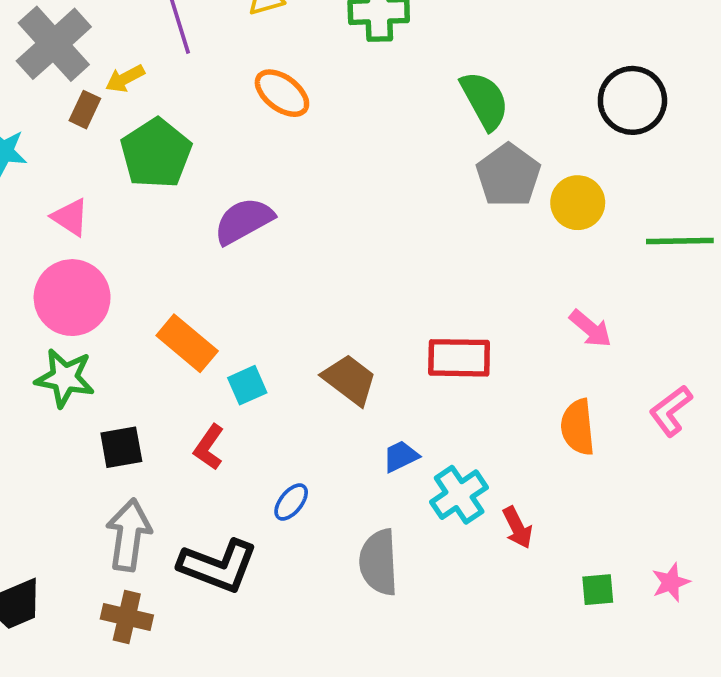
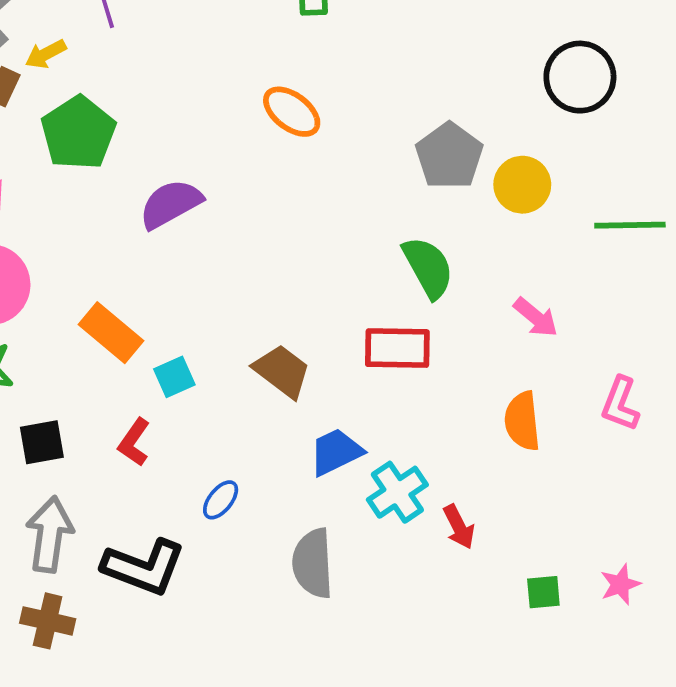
orange ellipse: (282, 93) -> (292, 112), moved
green semicircle: (485, 100) -> (428, 267), moved
pink L-shape: (671, 411) -> (620, 404), turned -32
blue trapezoid: (401, 456) -> (336, 452), size x1.4

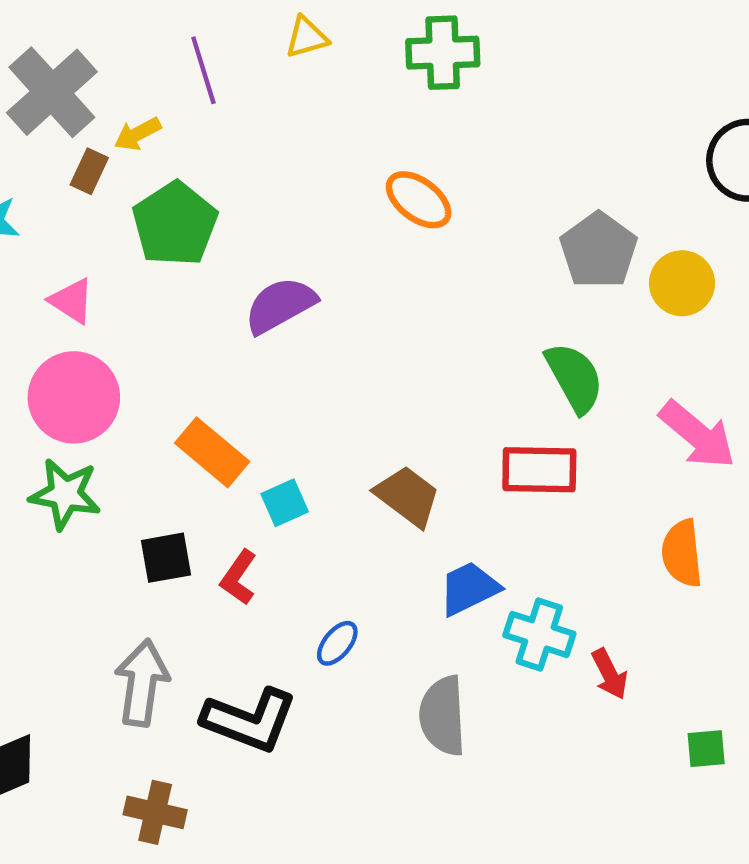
pink arrow: (536, 317) -> (697, 435), size x1.5
black square: (42, 442) -> (166, 558), moved
cyan cross: (397, 492) -> (539, 634), turned -38
brown cross: (48, 621) -> (155, 812), moved

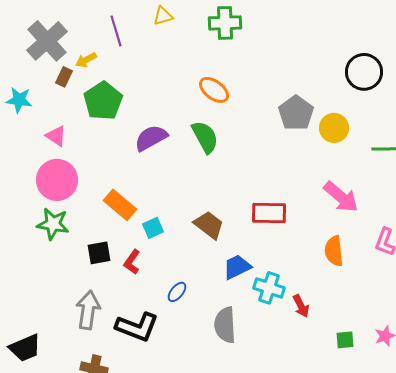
green semicircle: (574, 378) -> (205, 137), moved

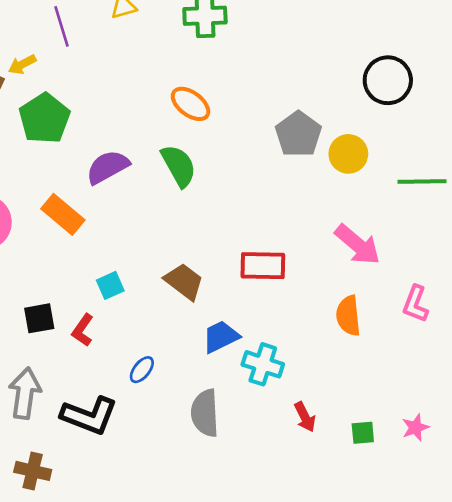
orange rectangle: (120, 205) -> (63, 214), moved
red arrow: (301, 306) -> (305, 417), moved

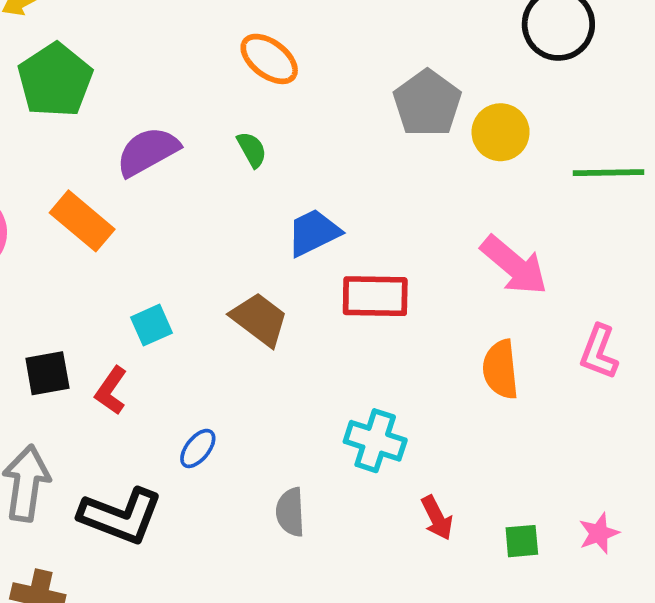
green semicircle: (179, 166) -> (252, 150), size x0.6
blue trapezoid: (221, 337) -> (314, 232), moved
gray semicircle: (205, 413) -> (290, 512), size x0.7

